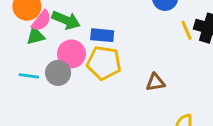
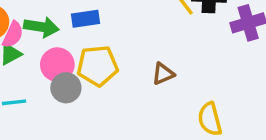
blue rectangle: (102, 35) -> (85, 19), moved
gray circle: (58, 73) -> (66, 88), moved

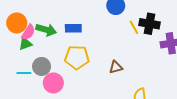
pink circle: (57, 65) -> (53, 83), moved
gray circle: (66, 88) -> (42, 66), moved

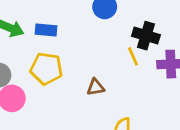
yellow line: (134, 27) -> (133, 56), moved

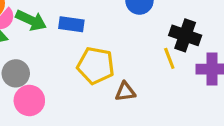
yellow pentagon: (46, 69) -> (96, 66), moved

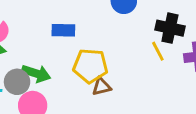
green arrow: (31, 20) -> (36, 73), moved
brown triangle: (125, 92) -> (102, 87), moved

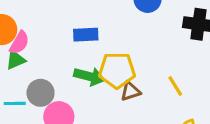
yellow line: (158, 51) -> (175, 86), moved
green arrow: (36, 73) -> (89, 76), moved

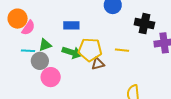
green triangle: (16, 60) -> (45, 45), moved
yellow line: (175, 86) -> (122, 50), moved, turned -56
cyan line: (15, 103) -> (28, 51), moved

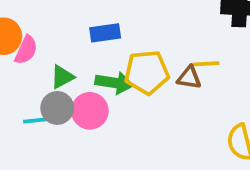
cyan line: (28, 51) -> (36, 120), moved
brown triangle: (98, 64) -> (189, 78), moved, turned 32
pink circle: (51, 77) -> (90, 111), moved

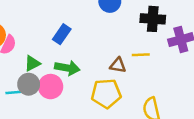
blue rectangle: (105, 33) -> (62, 34), turned -48
yellow line: (206, 64) -> (141, 55), moved
yellow pentagon: (147, 72) -> (106, 94), moved

